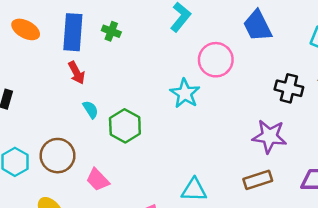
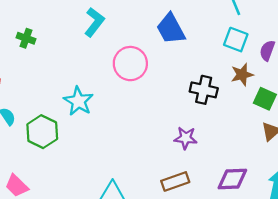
cyan star: (185, 93) -> (78, 101), moved
purple star: (269, 136) -> (186, 138), size x0.7

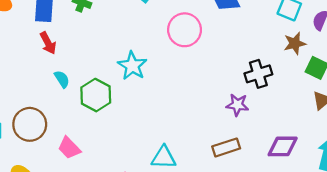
black cross: (204, 90) -> (258, 74), moved, turned -32

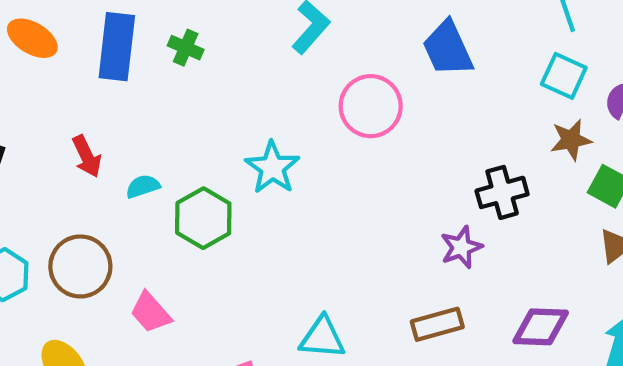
red arrow: (48, 43) -> (87, 156), moved
cyan semicircle: (62, 79) -> (143, 186), turned -78
purple star: (237, 105) -> (461, 247), turned -30

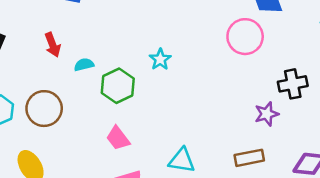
pink circle: (371, 106) -> (245, 37), moved
cyan star: (272, 168) -> (160, 59), size x0.7
pink trapezoid: (151, 312) -> (118, 138), moved

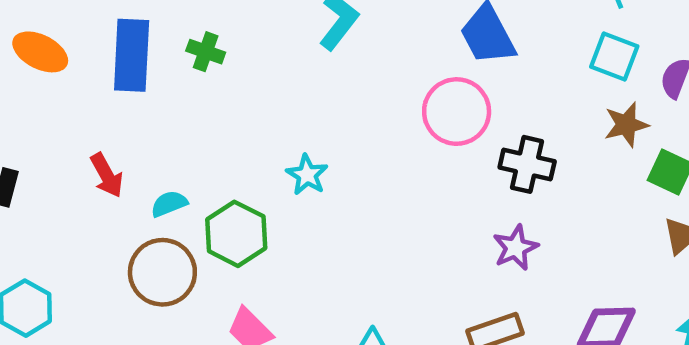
black cross: (293, 84) -> (527, 164), moved, turned 32
brown circle: (44, 109) -> (162, 272), moved

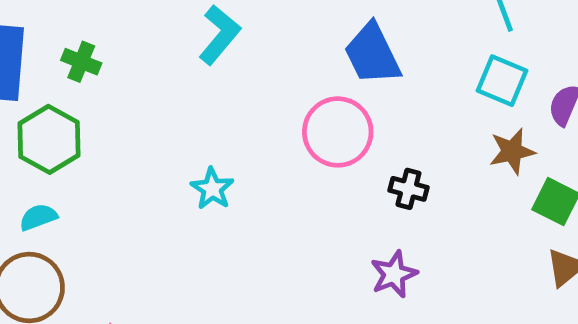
black cross: (527, 164) -> (408, 189), size x0.7
cyan star: (307, 175) -> (212, 189), moved
green hexagon: (236, 234) -> (49, 139), moved

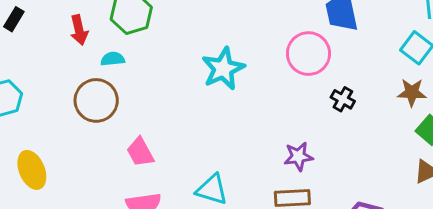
cyan star: (212, 189) -> (223, 69), size x1.6
purple star: (394, 274) -> (298, 156), moved

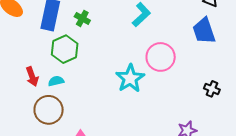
red arrow: (79, 30) -> (32, 77), moved
pink circle: (308, 54) -> (161, 57), moved

